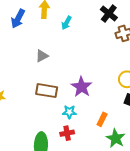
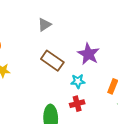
brown rectangle: (47, 91) -> (52, 61), turned 30

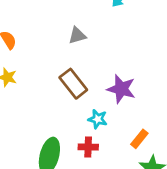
purple star: (88, 54) -> (121, 89), turned -30

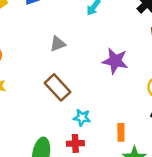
purple star: (121, 89) -> (115, 61), moved
orange rectangle: (139, 139) -> (121, 132), turned -35

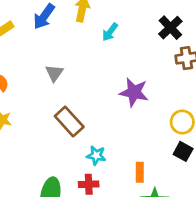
gray triangle: (58, 44) -> (54, 73), moved, turned -35

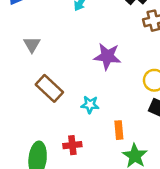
cyan star: (96, 155) -> (90, 105), moved

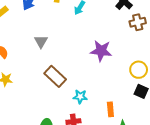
cyan star: (90, 105) -> (80, 97), moved

